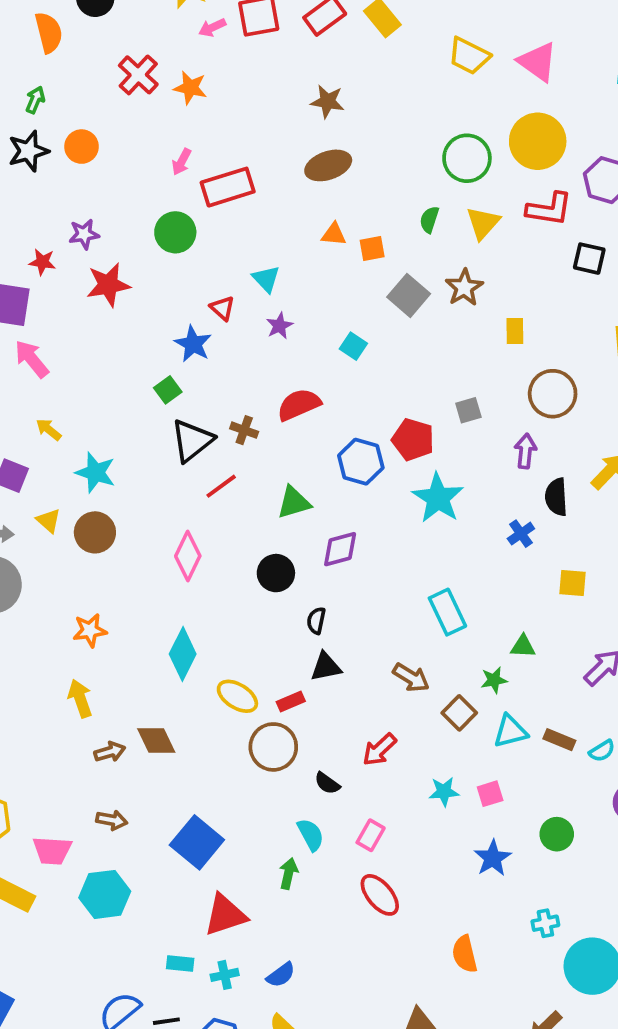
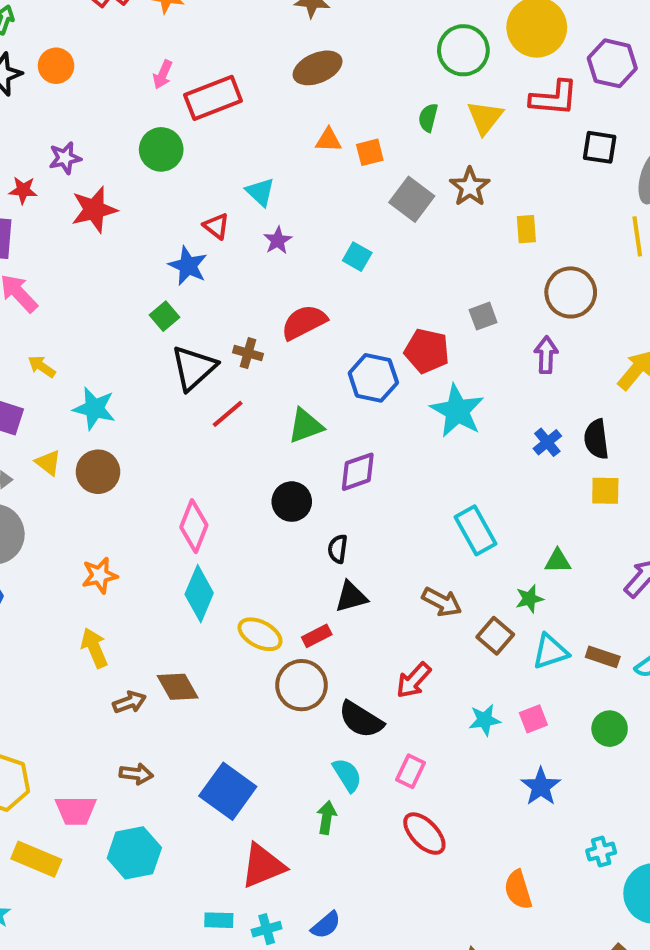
black semicircle: (556, 497) -> (596, 439), moved
pink diamond: (188, 556) -> (194, 526), moved
black semicircle: (327, 783) -> (361, 720), size x1.6
green circle: (557, 834) -> (610, 729), moved

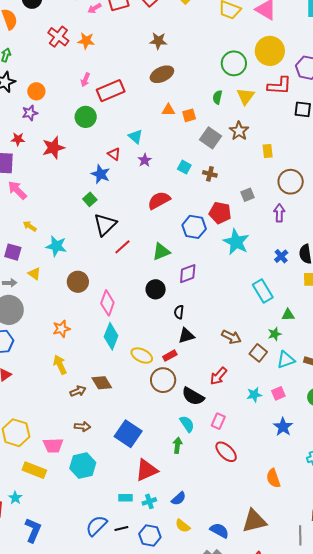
orange circle: (56, 66) -> (36, 91), moved
purple star: (65, 158) -> (30, 113), moved
brown cross: (248, 353) -> (210, 174), moved
brown circle: (98, 472) -> (78, 282), moved
cyan rectangle: (476, 530) -> (263, 291), moved

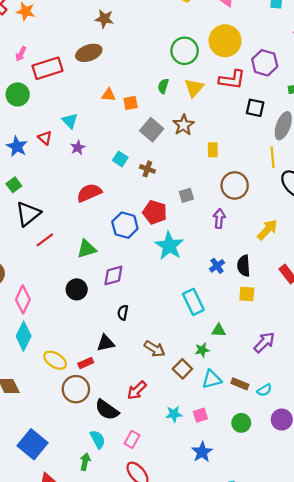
brown ellipse: (162, 74) -> (89, 53), moved
blue star: (101, 174) -> (17, 146), moved
black semicircle: (179, 312) -> (123, 313), moved

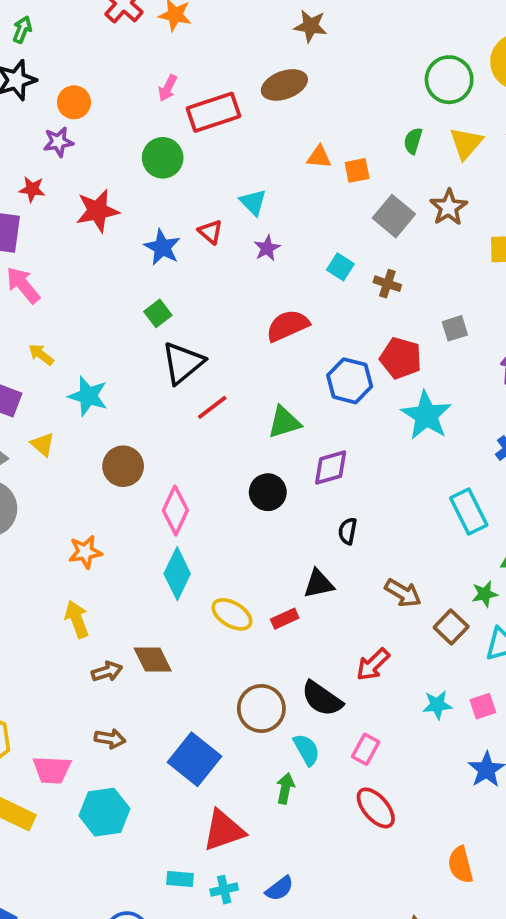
brown circle: (76, 389) -> (261, 708), moved

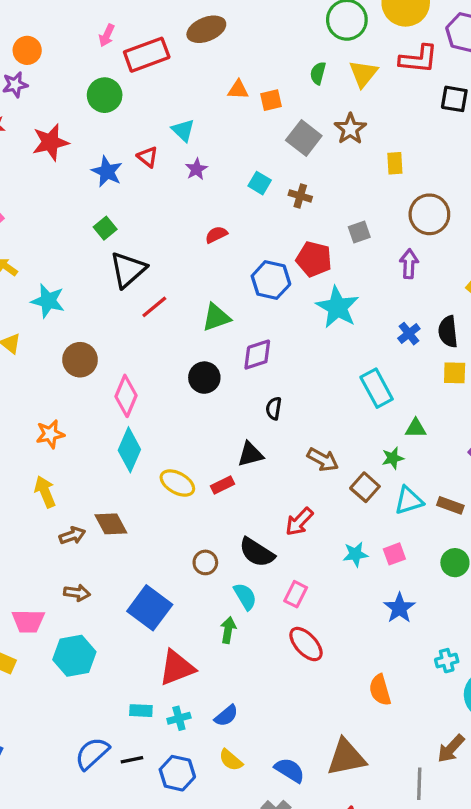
red semicircle: (288, 326) -> (216, 235), size x0.6
brown circle: (261, 708) -> (205, 562), size x0.6

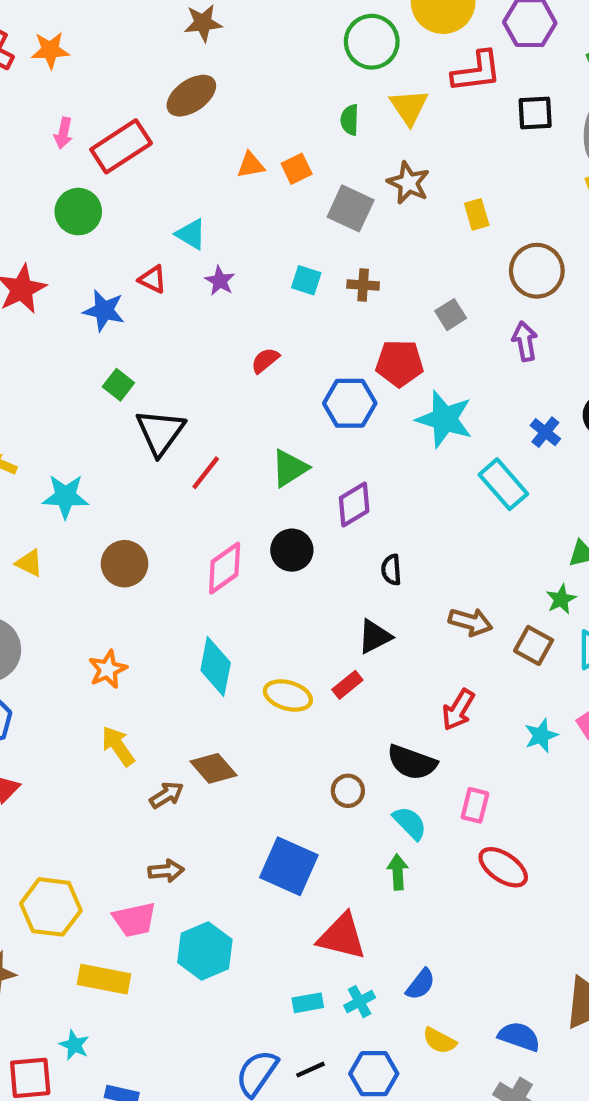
cyan rectangle: (377, 388) -> (503, 484), moved
pink diamond: (126, 396) -> (225, 568), moved, turned 45
brown arrow: (77, 593) -> (166, 871), moved
red triangle: (177, 668) -> (342, 936), turned 48

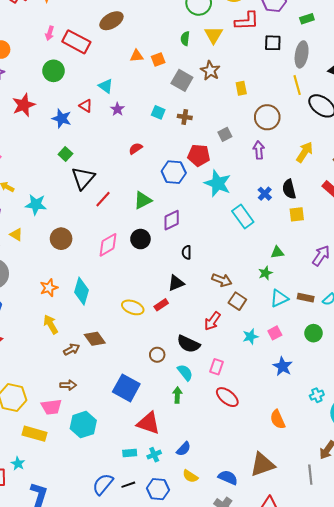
red rectangle: (121, 146) -> (76, 42), turned 56
brown square: (534, 645) -> (237, 301), moved
cyan diamond: (216, 666) -> (82, 291), moved

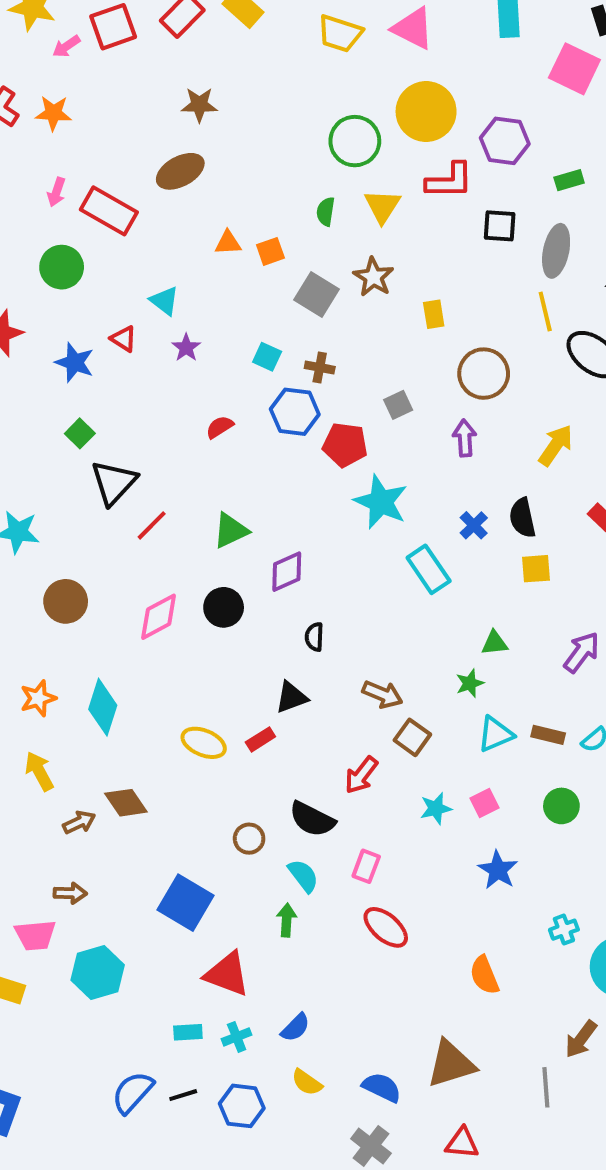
blue hexagon: (174, 172) -> (295, 412), moved

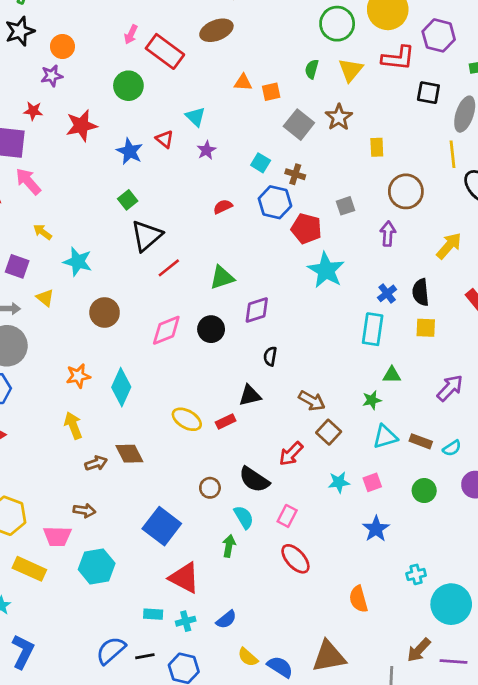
cyan rectangle: (429, 569) -> (373, 329), moved, turned 36
yellow semicircle: (307, 1082) -> (248, 657), moved

